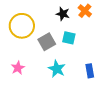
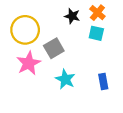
cyan square: (69, 38) -> (96, 33), moved
pink star: (18, 68) -> (29, 63), moved, size x1.5

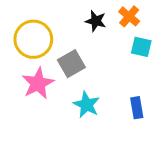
cyan square: (96, 33) -> (141, 47), moved

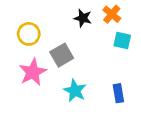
yellow circle: (33, 39) -> (29, 34), size x0.7

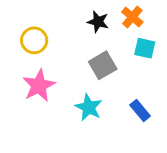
gray square: (62, 55) -> (103, 65), moved
blue rectangle: (118, 93) -> (140, 110), turned -30

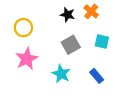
cyan square: (145, 48) -> (102, 42), moved

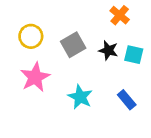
black star: (68, 15) -> (108, 50), moved
gray square: (71, 45) -> (73, 45), moved

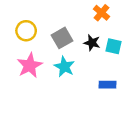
cyan star: (80, 97) -> (64, 67), moved
blue rectangle: (127, 100) -> (107, 85), turned -49

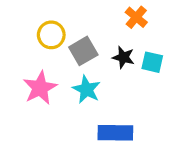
yellow circle: (26, 31) -> (51, 35), moved
blue rectangle: (107, 85) -> (115, 133), moved, size x1.5

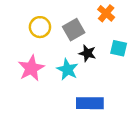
gray square: (83, 51) -> (74, 30), moved
black star: (123, 57) -> (87, 53), moved

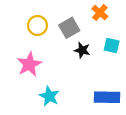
cyan star: (67, 70) -> (49, 96), moved
blue rectangle: (90, 103) -> (107, 97), moved

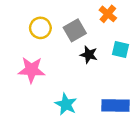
pink star: (29, 64) -> (32, 70), turned 30
cyan star: (49, 96) -> (66, 104), moved

